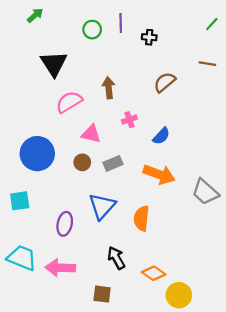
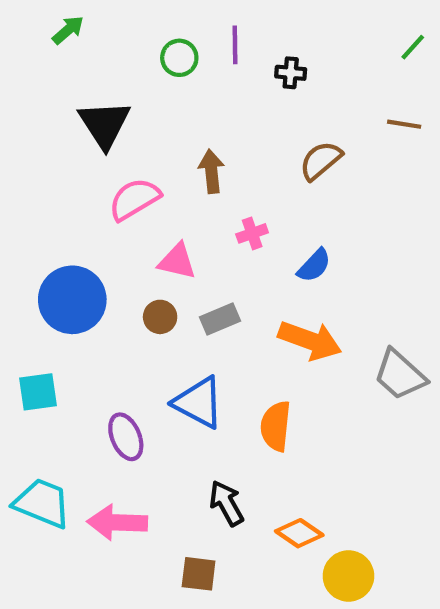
blue triangle: (102, 206) -> (199, 403), turned -44
purple ellipse: (65, 224) -> (126, 437), turned -35

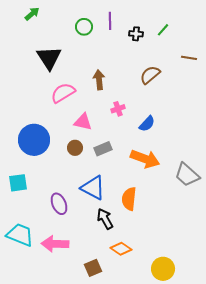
green line: (413, 47) -> (163, 30), moved
black arrow: (226, 503) -> (105, 219), moved
orange diamond: (299, 533) -> (121, 249), moved
brown square: (199, 574) -> (93, 268), turned -30

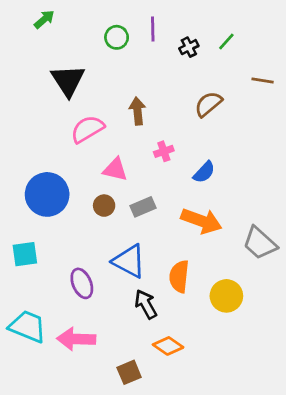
black cross: (136, 34) -> (189, 47), turned -32
yellow circle: (163, 269) -> (226, 296), moved

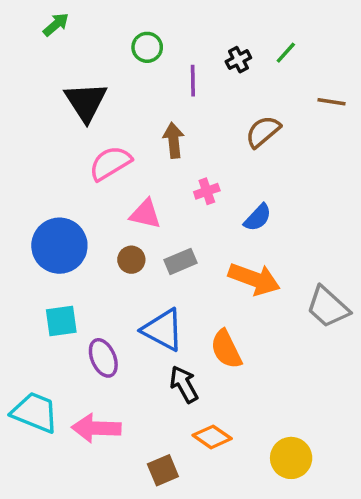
purple line: (153, 29) -> (193, 81), moved
cyan square: (25, 254) -> (61, 321), moved
orange semicircle: (179, 276) -> (226, 349), turned -32
yellow circle: (226, 296) -> (291, 458), moved

